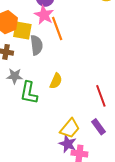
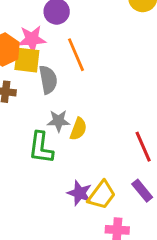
pink star: (44, 15) -> (32, 39), moved, turned -30
gray star: (15, 76) -> (58, 121), moved
purple star: (68, 144) -> (80, 193), moved

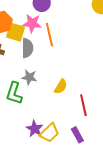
pink star: (32, 39) -> (32, 23), moved
yellow semicircle: (78, 129) -> (61, 87), moved

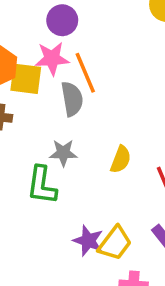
gray semicircle: (27, 48) -> (72, 99), moved

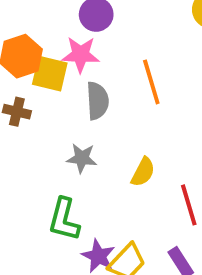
orange line: (85, 73) -> (151, 82), moved
green L-shape: (42, 185) -> (64, 219), moved

